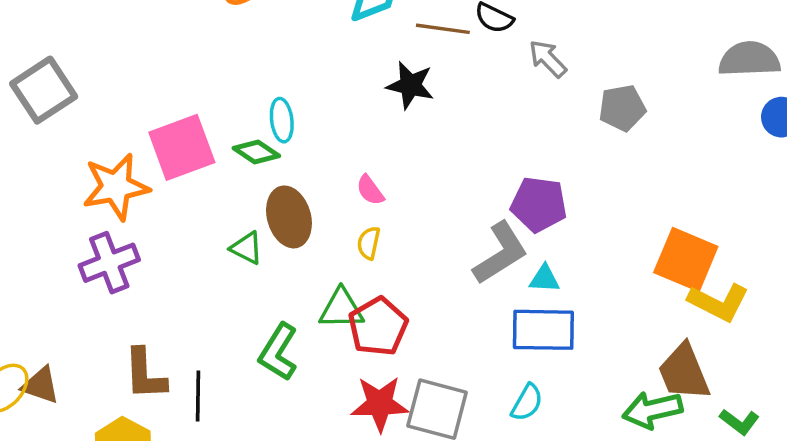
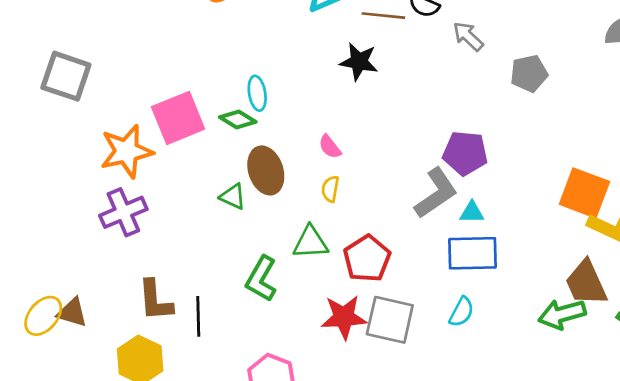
gray square: (44, 90) -> (66, 76), turned -36
red pentagon: (378, 326) -> (367, 259), moved

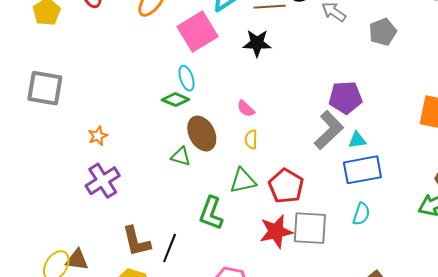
pink square: (178, 118) -> (198, 32), moved
orange star: (126, 151) -> (98, 136), size x0.5
black line: (198, 316) -> (170, 248), turned 32

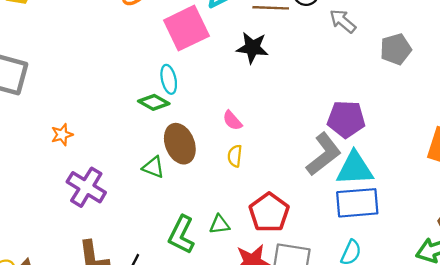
cyan triangle: (357, 140) -> (355, 169), size x1.8
purple cross: (103, 181) -> (86, 187), moved, turned -32
green triangle: (243, 181) -> (219, 224), moved, size x0.7

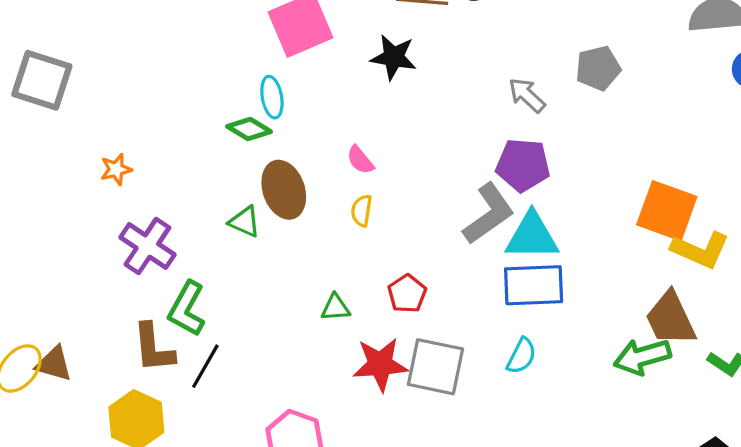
gray arrow: (343, 21) -> (527, 95), moved
red pentagon: (269, 213) -> (407, 294), size x0.7
green L-shape: (181, 235) -> (187, 309), moved

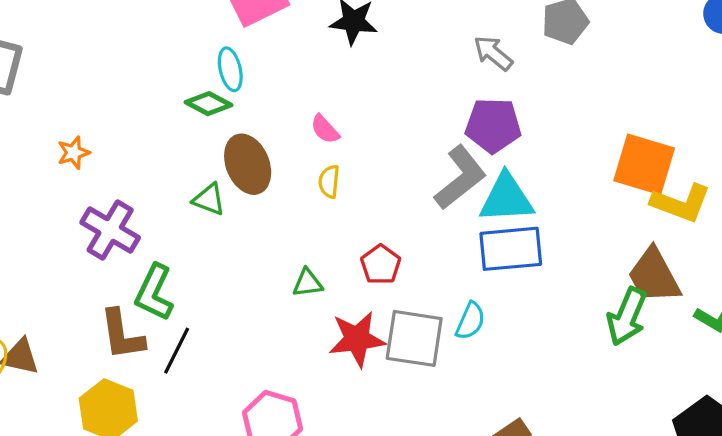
cyan semicircle: (522, 356) -> (470, 321), moved
green arrow: (642, 357) -> (627, 317), turned -48

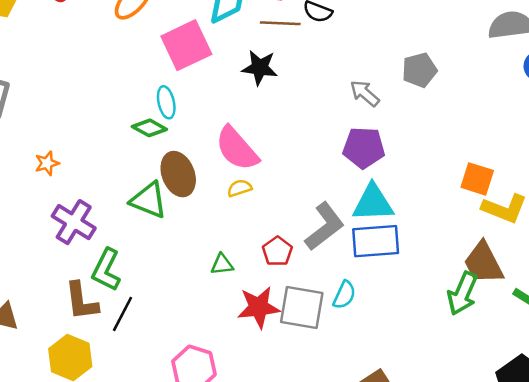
pink semicircle: (325, 129) -> (237, 149), size x2.0
orange square: (644, 164) -> (477, 179), size x0.7
gray L-shape: (460, 178) -> (325, 226), moved
yellow semicircle: (329, 182) -> (239, 188), turned 65
green triangle: (209, 199) -> (149, 200), size x1.5

